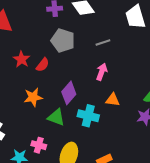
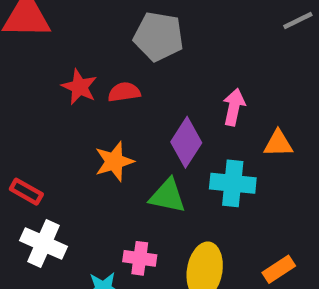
gray line: (103, 42) -> (298, 20), moved
red semicircle: (43, 65) -> (124, 92), turned -128
pink arrow: (102, 72) -> (234, 107), moved

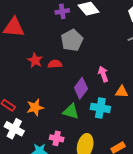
gray pentagon: (159, 36) -> (72, 40), turned 30
pink arrow: (234, 107) -> (103, 74), turned -35
orange star: (114, 161) -> (35, 107), moved

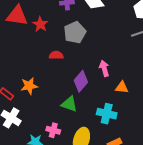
red star: (35, 60) -> (40, 24), moved
orange star: (35, 107) -> (29, 86), moved
cyan cross: (100, 108) -> (107, 114), moved

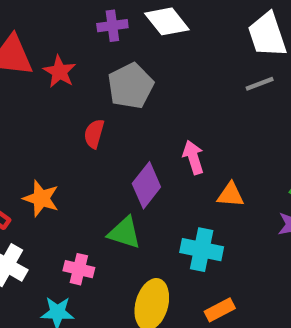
red semicircle: (56, 55) -> (94, 134), turned -72
orange star: (29, 86) -> (41, 198), turned 30
pink cross: (53, 130) -> (79, 269), moved

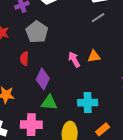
purple diamond: (146, 185) -> (43, 79), moved
orange triangle: (231, 195) -> (94, 56), moved
pink cross: (79, 269) -> (31, 125), size x1.5

